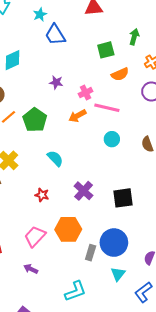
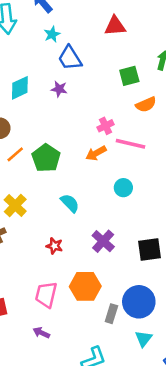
purple star: (56, 82) -> (59, 89), moved
cyan circle: (112, 139) -> (123, 188), moved
pink trapezoid: (35, 236) -> (46, 295), turned -30

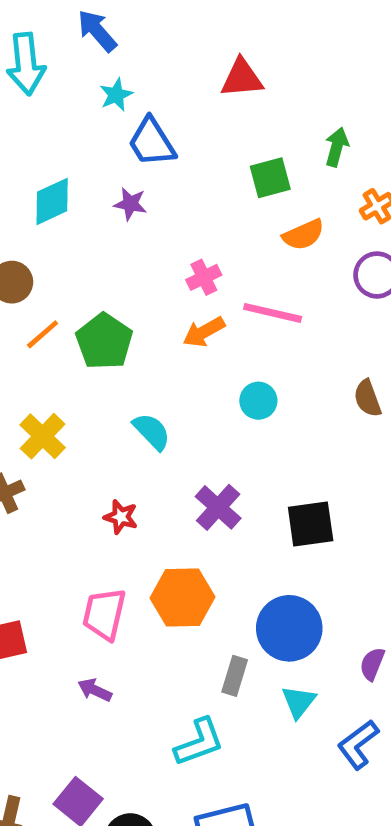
pink cross: (106, 126) -> (204, 277), moved
gray rectangle: (111, 314) -> (235, 676), moved

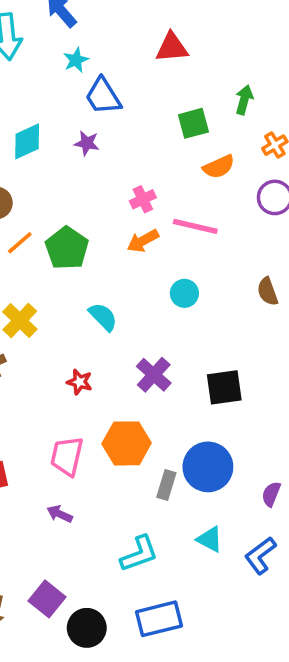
gray rectangle: (235, 676) -> (166, 485), moved
cyan triangle: (299, 702) -> (210, 539), moved, turned -40

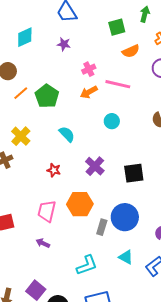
purple star: (87, 143) -> (64, 44), moved

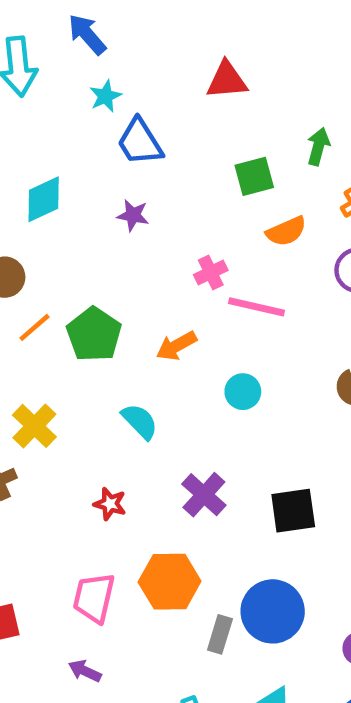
pink cross: (89, 69) -> (211, 273), moved
orange arrow: (89, 92) -> (176, 346), moved

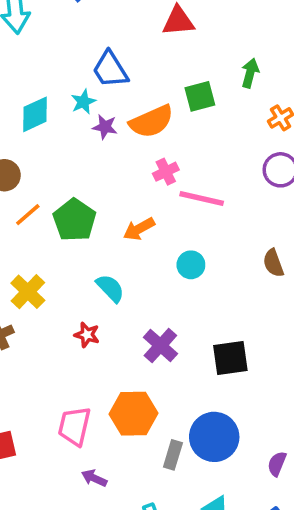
cyan star: (105, 96) -> (83, 102), moved
orange semicircle: (286, 231) -> (151, 121), moved, size x1.4
red star: (110, 504) -> (87, 335), moved
purple arrow: (85, 671) -> (94, 478), moved

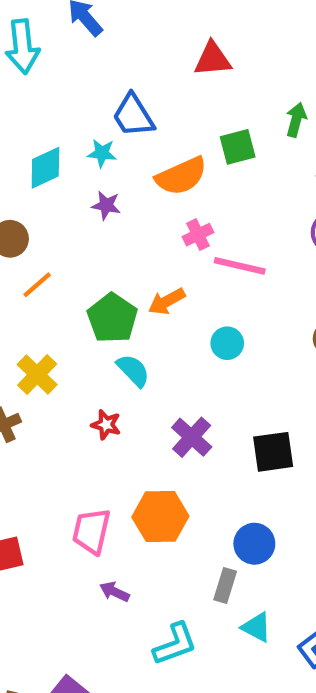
cyan star: (83, 102) -> (102, 153), turned 30
purple star: (105, 127) -> (106, 205), moved
green pentagon: (74, 220) -> (112, 318), moved
blue circle: (214, 437) -> (254, 544), size x0.7
gray rectangle: (173, 455) -> (225, 585), moved

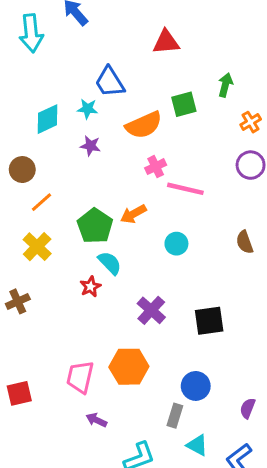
yellow cross: (37, 375) -> (37, 247), moved
red star: (106, 425) -> (90, 287), moved, turned 30

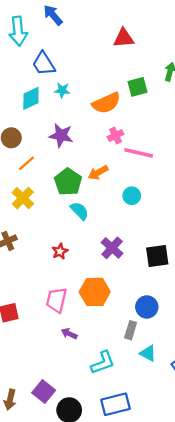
blue trapezoid: (110, 82) -> (44, 64), moved
purple star: (90, 146) -> (61, 135), moved, size x1.5
red star: (90, 287) -> (60, 251), moved

